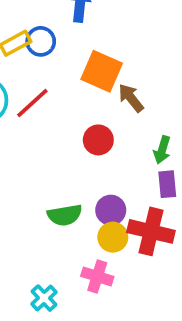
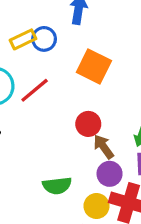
brown arrow: (131, 98) -> (104, 147), moved
purple circle: (111, 210) -> (110, 174), moved

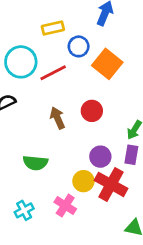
blue circle: (44, 39) -> (79, 46), moved
brown arrow: (104, 147) -> (57, 118), moved
green semicircle: (57, 186) -> (35, 163), moved

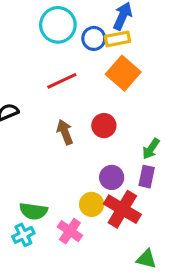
yellow rectangle: (53, 28) -> (117, 39), moved
blue circle: (79, 46) -> (94, 38), moved
cyan circle: (21, 62) -> (58, 25), moved
green semicircle: (35, 163) -> (33, 211), moved

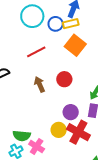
pink cross: (70, 231) -> (37, 146), moved

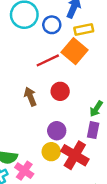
yellow rectangle: (71, 24) -> (84, 30), moved
red line: (36, 52) -> (48, 60), moved
purple circle: (71, 112) -> (57, 131), moved

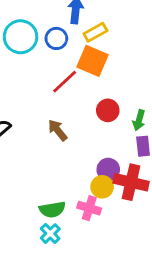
red circle: (60, 91) -> (108, 110), moved
purple circle: (57, 131) -> (108, 170), moved
pink cross: (24, 171) -> (89, 208), moved

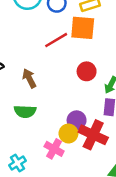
orange square: (93, 61) -> (83, 28), turned -30
brown arrow: (58, 130) -> (29, 78), moved
green semicircle: (52, 209) -> (25, 111), moved

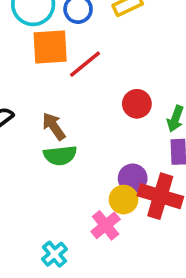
orange square: (83, 28) -> (50, 47), moved
green semicircle: (25, 111) -> (60, 155), moved
pink cross: (54, 149) -> (106, 225), turned 30

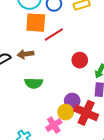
brown arrow: (54, 126) -> (25, 54), moved, turned -70

